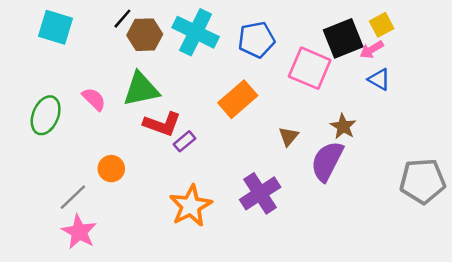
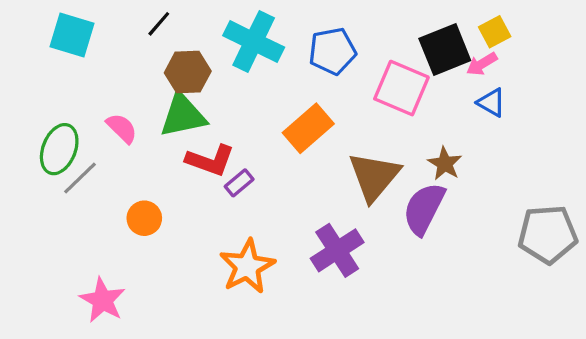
brown hexagon: (145, 35) -> (188, 72), moved
brown triangle: (289, 136) -> (374, 176), size x2.0
gray line: (73, 197) -> (80, 178), moved

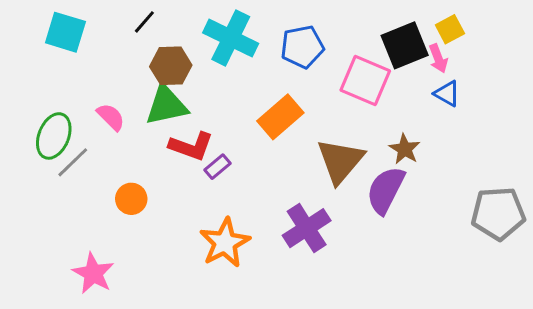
pink arrow: (482, 64) -> (438, 58), turned -80

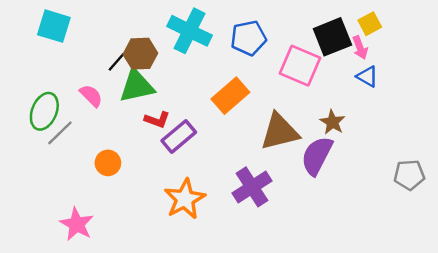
black line: (144, 22) -> (116, 62), moved
red L-shape: (191, 146) -> (157, 120), size x0.7
brown triangle: (340, 161) -> (280, 132), turned 36
purple rectangle: (217, 167) -> (179, 136), size x1.6
gray pentagon: (498, 213) -> (409, 175), size x0.7

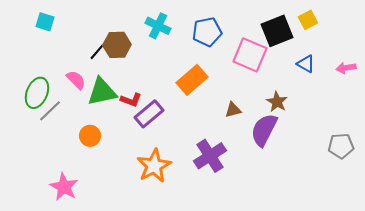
cyan square: (54, 26) -> (45, 22), size x0.7
cyan cross: (190, 31) -> (158, 26), size x0.7
pink arrow: (360, 48) -> (346, 68), moved, turned 102
green triangle: (137, 86) -> (102, 92), moved
brown triangle: (280, 132) -> (233, 110), size x0.5

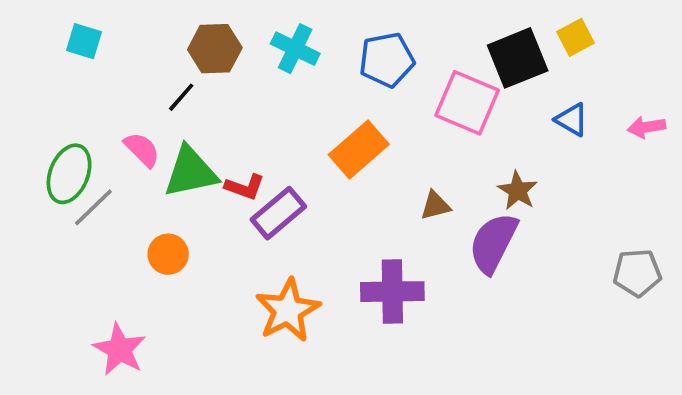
brown hexagon: (117, 45) -> (215, 49), moved
purple cross: (210, 156) -> (392, 292), turned 32

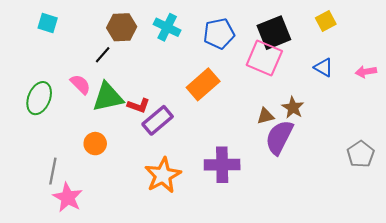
black square: (518, 58) -> (274, 33), moved
brown triangle: (435, 206) -> (265, 116), moved
gray line: (93, 207) -> (53, 171), moved, turned -35
gray pentagon: (637, 273) -> (361, 154), turned -30

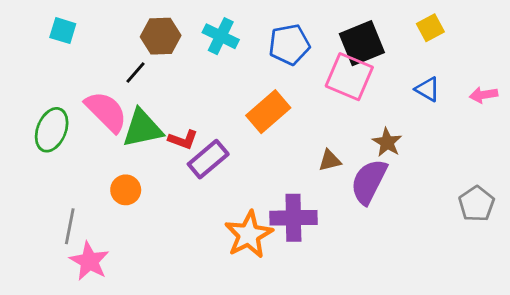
pink semicircle: (80, 84) -> (106, 112), size x1.6
brown triangle: (265, 116) -> (330, 161), moved
orange star: (163, 175) -> (249, 235), moved

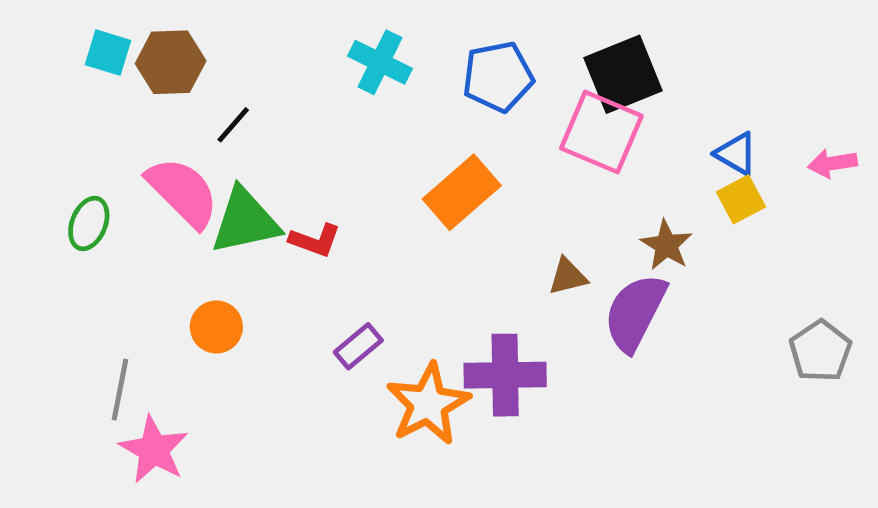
yellow square: (430, 28) -> (741, 199), moved
brown hexagon: (161, 36) -> (171, 62), moved
green ellipse: (52, 130) -> (89, 223), size x0.7
purple rectangle: (208, 159) -> (358, 346), moved, size x0.7

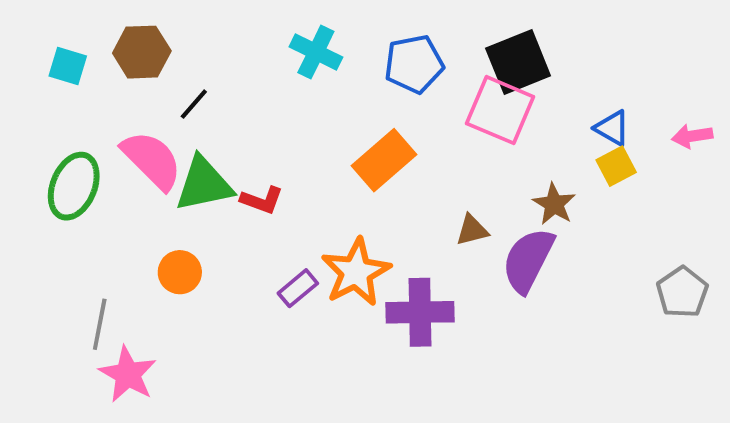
cyan square: (108, 53) -> (68, 66), moved
green ellipse: (89, 223) -> (74, 186), size x1.5
orange star: (428, 404) -> (356, 272), moved

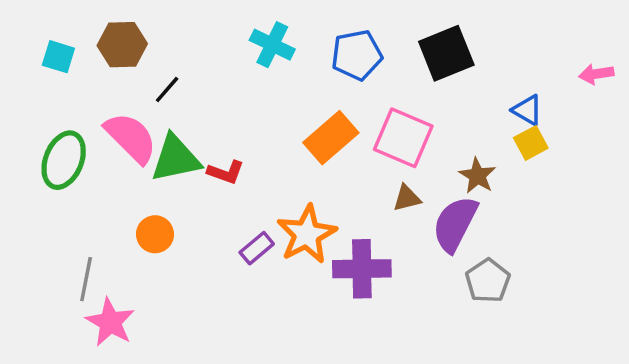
pink square: (500, 110) -> (403, 138), moved
pink arrow: (692, 136) -> (596, 74), moved
gray pentagon: (682, 292) -> (488, 281), moved

